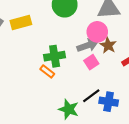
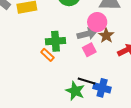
black line: (91, 96) -> (86, 81), turned 48
green star: (69, 109) -> (75, 91), moved

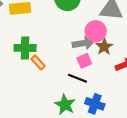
green cross: (55, 41) -> (25, 48), moved
black line: (86, 81) -> (77, 78), moved

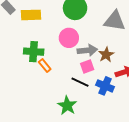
pink circle: (96, 31) -> (69, 38), moved
blue cross: (95, 104) -> (105, 86), moved

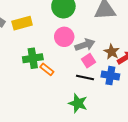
brown star: (106, 55) -> (112, 52), moved

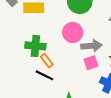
black line: (85, 78) -> (44, 75), moved

